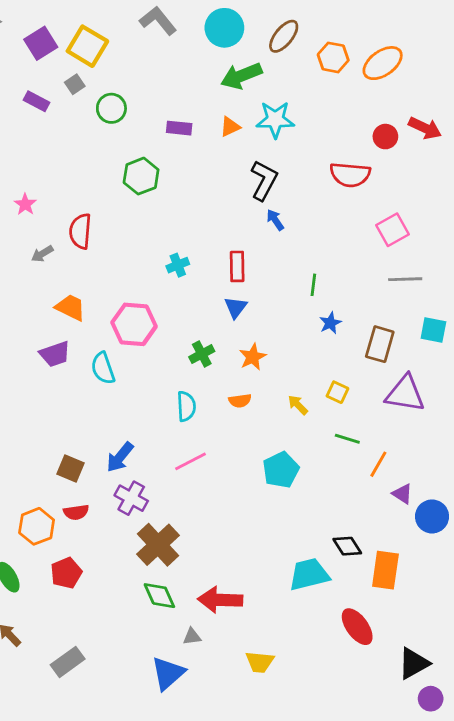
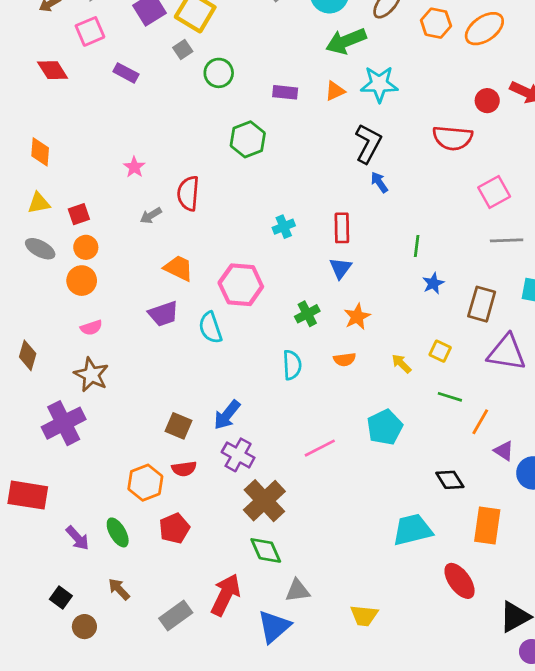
purple rectangle: (37, 101) -> (126, 73), moved
pink line: (191, 461) -> (320, 448), moved
black diamond: (347, 546) -> (450, 480), moved
red arrow: (220, 600) -> (226, 595), moved, turned 114
gray triangle: (192, 637) -> (298, 591), size x1.4

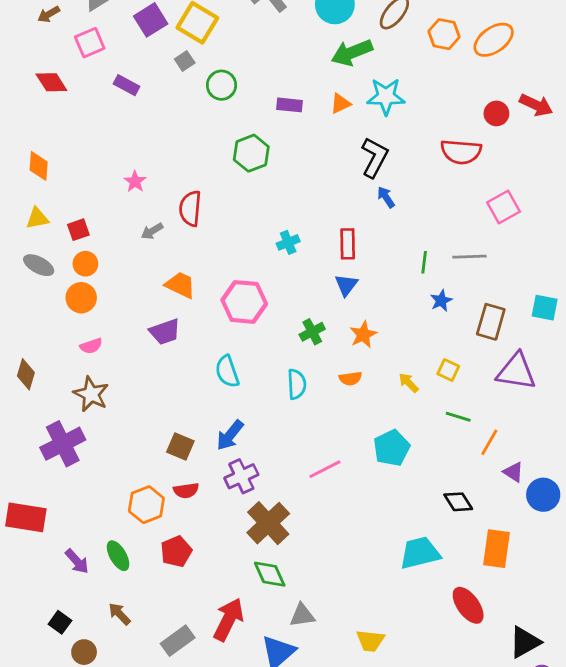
gray line: (507, 240) -> (470, 257), moved
cyan semicircle: (210, 328) -> (227, 371), moved
purple cross: (238, 455) -> (241, 476), turned 36

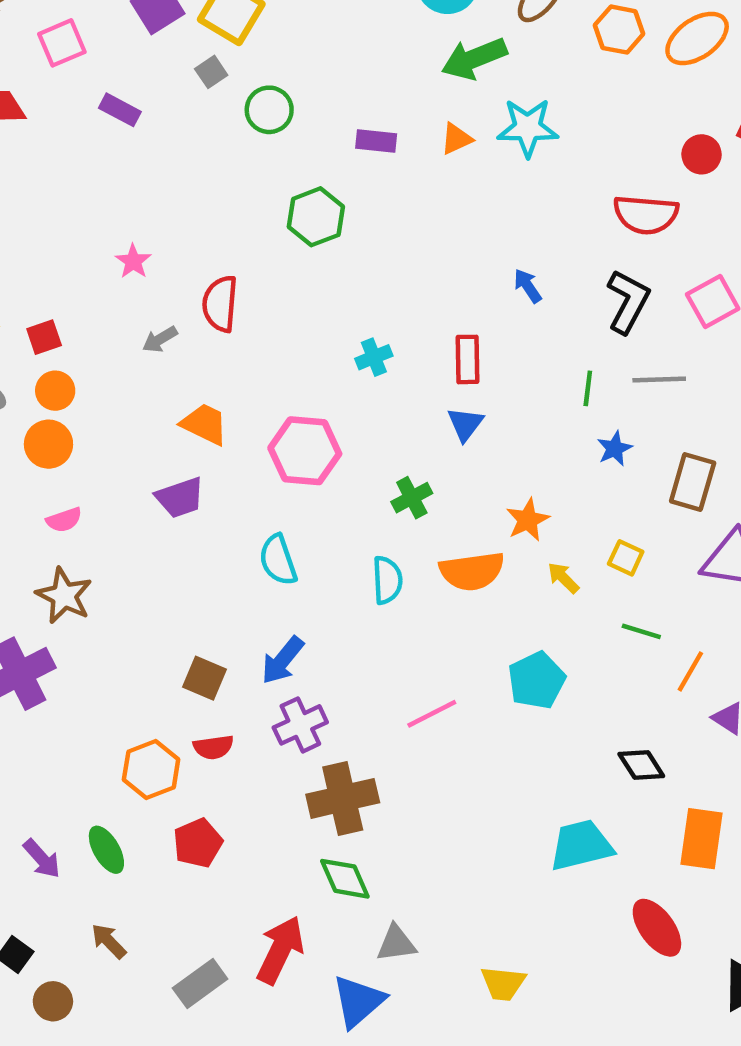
black L-shape: (375, 157) -> (628, 301), moved
orange star: (363, 335) -> (528, 520), moved
orange semicircle: (350, 379) -> (472, 571), size x1.8
brown cross: (268, 523) -> (343, 798), turned 30

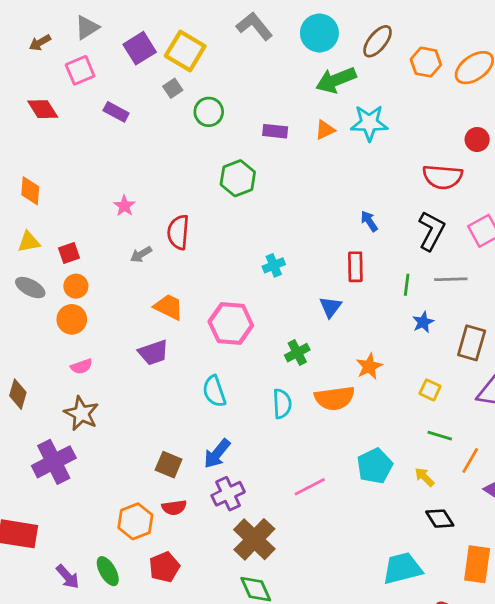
red rectangle: (467, 359) -> (355, 267), moved
yellow arrow: (563, 578) -> (425, 477), moved
brown cross: (343, 798) -> (254, 539), turned -33

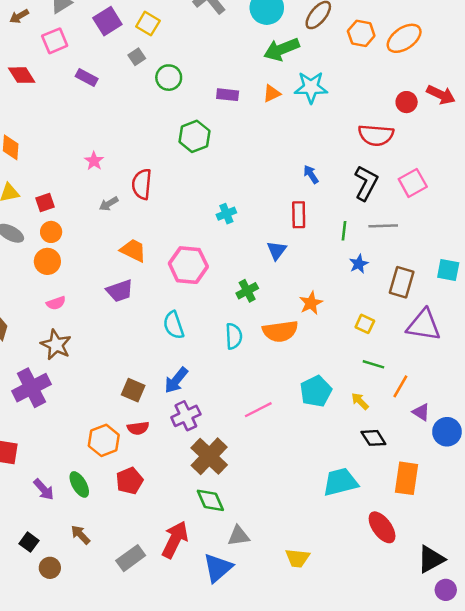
yellow square: (185, 51) -> (148, 24), size x0.7

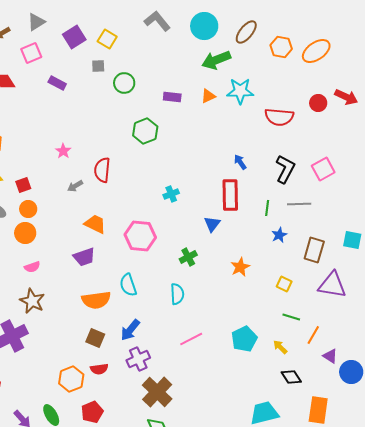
gray square: (137, 57) -> (98, 66), turned 32
red semicircle: (376, 135) -> (279, 117), moved
red rectangle: (299, 215) -> (230, 195), size x1.4
orange semicircle: (280, 331) -> (96, 300), moved
pink line: (258, 410) -> (191, 339), moved

